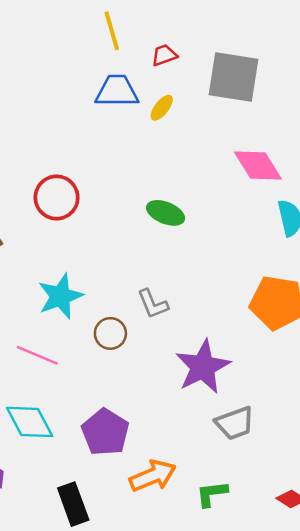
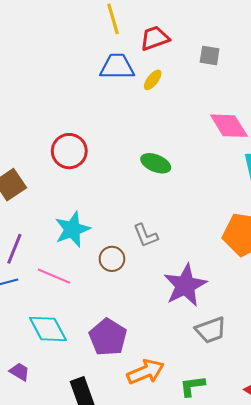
red trapezoid: (164, 55) -> (155, 38), size x1.4
gray square: (234, 77) -> (210, 55), size x0.5

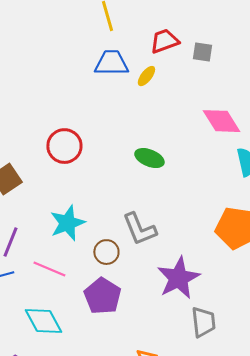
red trapezoid: (155, 38) -> (164, 41), moved
gray L-shape: (146, 235) -> (139, 229), size x1.4
gray trapezoid: (211, 330) -> (203, 322), turned -76
purple pentagon: (108, 337) -> (102, 296), moved

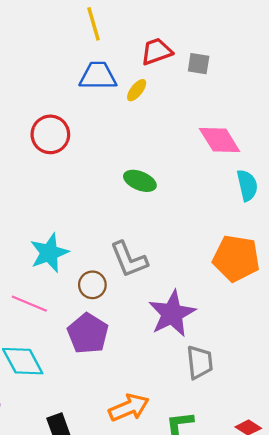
red circle: (64, 146) -> (50, 134), moved

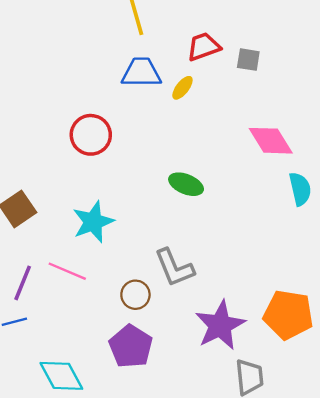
cyan star: (49, 253) -> (93, 222), moved
orange pentagon: (236, 258) -> (288, 315), moved
pink line: (29, 304) -> (67, 271), moved

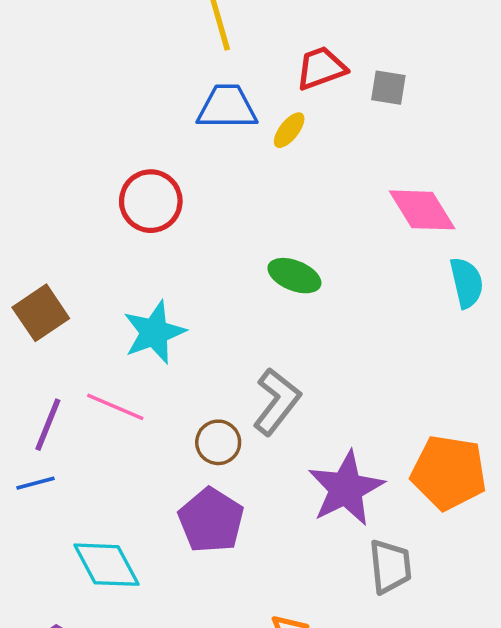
gray L-shape: (174, 268) -> (277, 402), turned -120

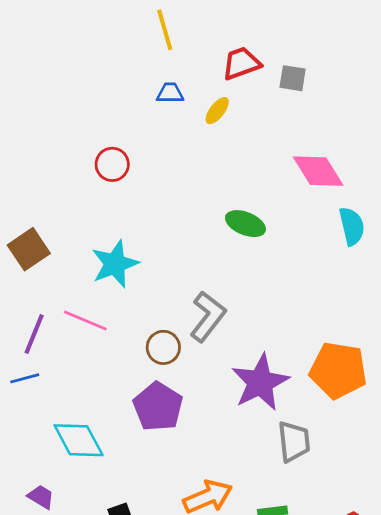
blue trapezoid: (227, 107) -> (170, 93), size x0.6
red circle: (151, 201) -> (112, 164), size x0.7
green ellipse: (294, 276) -> (245, 224), moved

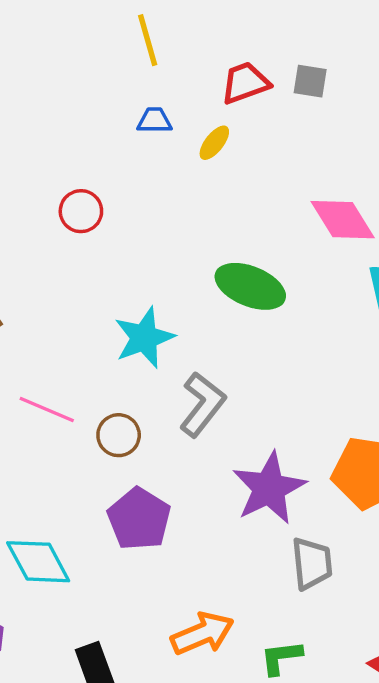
gray square: (293, 78) -> (310, 81), moved
green ellipse: (245, 224) -> (250, 286), size x1.4
cyan star: (115, 264) -> (144, 338), moved
brown circle: (163, 347) -> (119, 435), moved

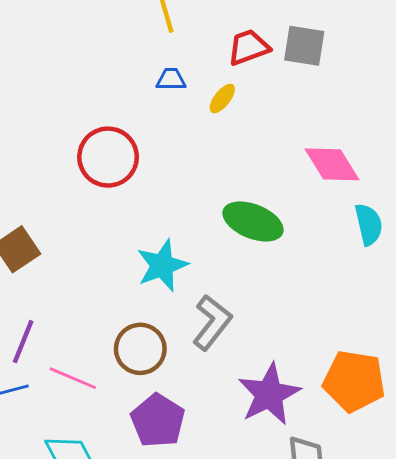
gray square: (310, 81) -> (304, 46), size x1.4
red circle: (81, 211) -> (108, 157), size x1.6
pink line: (47, 410) -> (73, 378), moved
brown circle: (119, 435) -> (140, 349), size x1.4

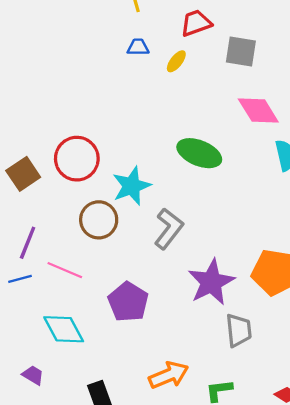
gray square: (304, 46) -> (241, 51), moved
red circle: (108, 157) -> (77, 159), moved
brown circle: (140, 349) -> (99, 220), moved

